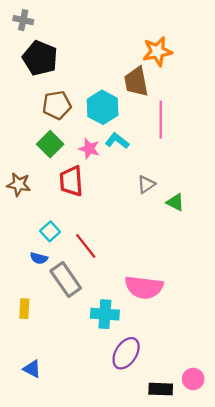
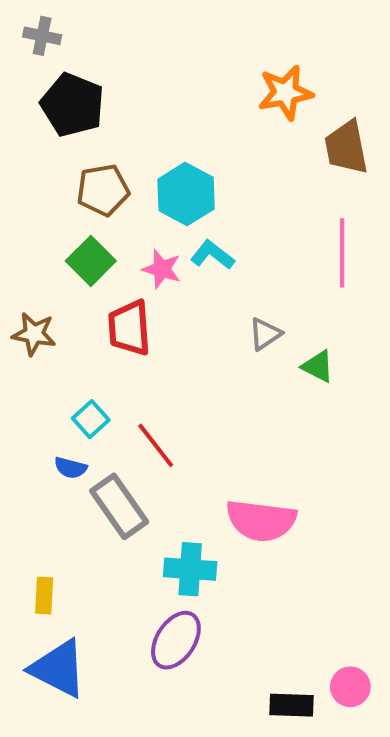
brown trapezoid: (136, 82) -> (346, 147), moved
pink line: (161, 120) -> (342, 253), moved
yellow rectangle: (24, 309) -> (44, 596), moved
purple ellipse: (126, 353) -> (176, 640), moved
blue triangle: (32, 369) -> (58, 669), size x1.8

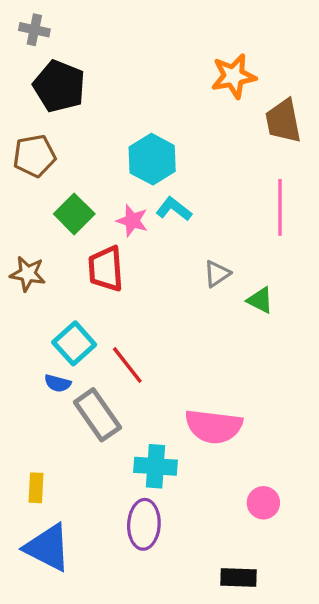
brown pentagon: (103, 190) -> (34, 156), moved
cyan square: (91, 419) -> (74, 343), size x1.4
purple ellipse: (176, 640) -> (144, 524), turned -30
pink circle: (350, 687) -> (263, 503), moved

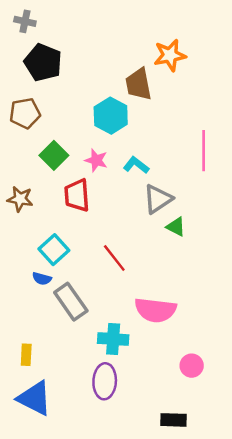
brown trapezoid: (283, 121) -> (138, 84), moved
cyan L-shape: (174, 209) -> (136, 165), moved
gray triangle: (217, 274) -> (158, 199), size x1.5
green triangle: (260, 300) -> (176, 227), moved
red line: (127, 365) -> (114, 258), moved

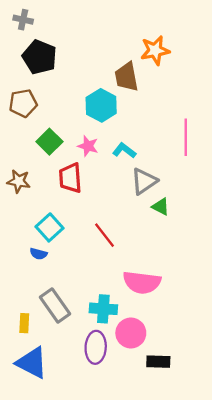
gray rectangle: (71, 302) -> (55, 306), moved
pink circle: (192, 366) -> (131, 333), moved, size x1.4
black rectangle: (173, 420) -> (158, 362), moved

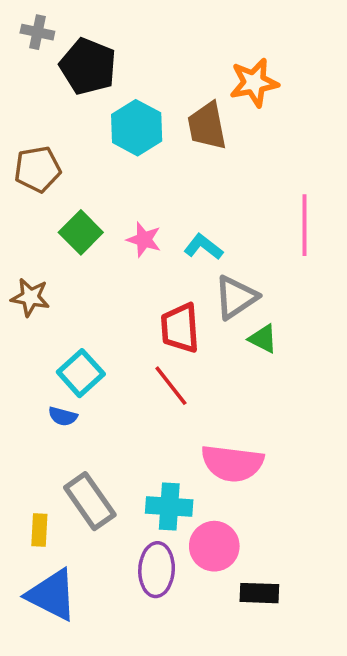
black pentagon: (40, 57) -> (88, 66), moved
cyan hexagon: (101, 105) -> (137, 128), moved
red trapezoid: (70, 178) -> (180, 328), moved

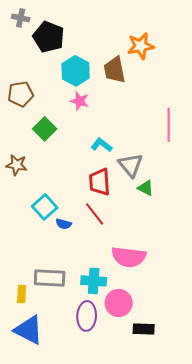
pink star: (144, 240) -> (80, 101), moved
cyan L-shape: (203, 247) -> (102, 145), moved
gray triangle: (236, 297) -> (131, 165), turned -36
blue semicircle: (63, 416) -> (64, 224), moved
gray rectangle: (90, 501) -> (50, 278), turned -52

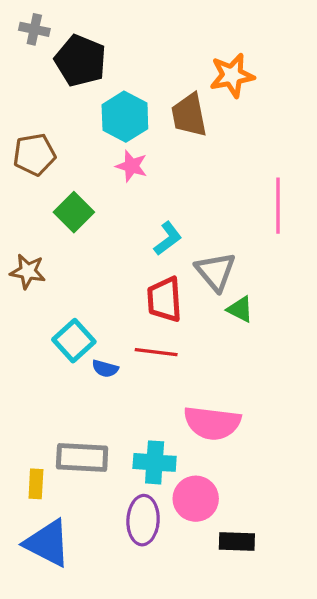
cyan L-shape: (102, 145) -> (168, 239), turned 105
red line: (95, 214) -> (156, 352), turned -45

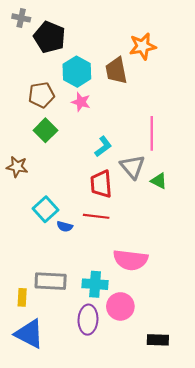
brown pentagon: (34, 155) -> (41, 95), moved
pink line: (278, 206) -> (152, 133), moved
green triangle: (240, 309) -> (159, 181), moved
black rectangle: (237, 542) -> (158, 340), moved

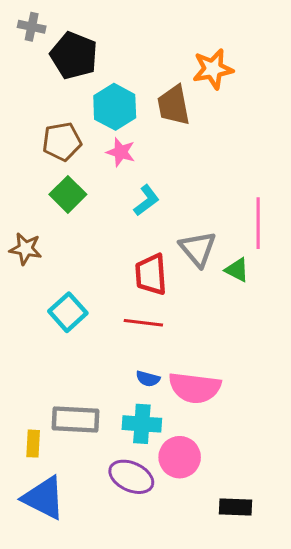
pink line: (152, 133) -> (258, 223), moved
cyan L-shape: (103, 147) -> (146, 200), moved
blue semicircle: (65, 226) -> (148, 379), moved
purple ellipse: (88, 320) -> (131, 477), turned -68

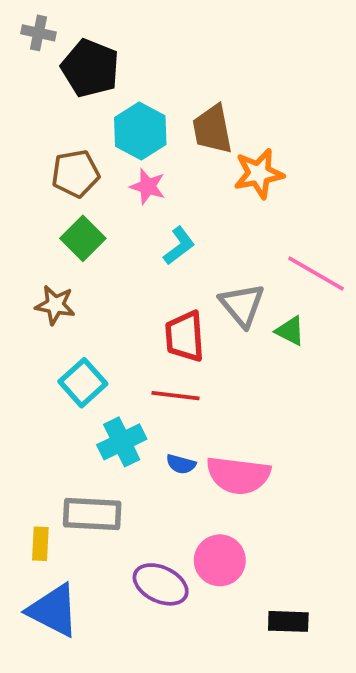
orange star: (213, 69) -> (259, 174), moved
pink line: (258, 223) -> (316, 274), turned -60
brown star: (26, 249) -> (55, 305), moved
cyan cross: (142, 424) -> (122, 442), moved, turned -30

